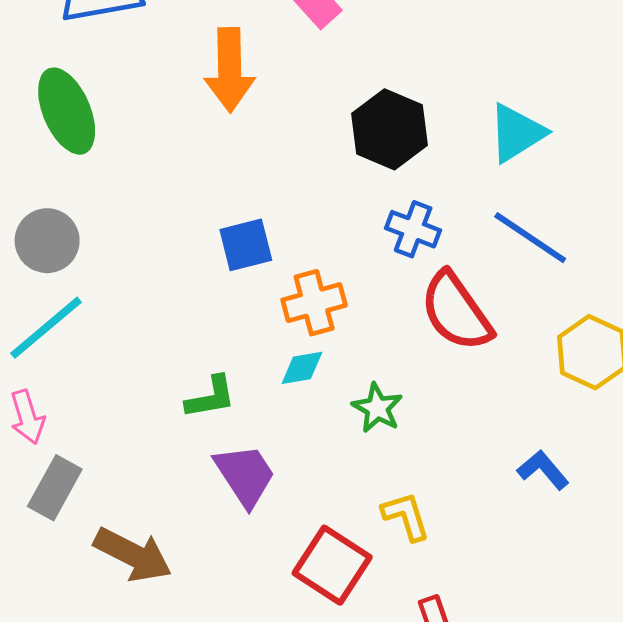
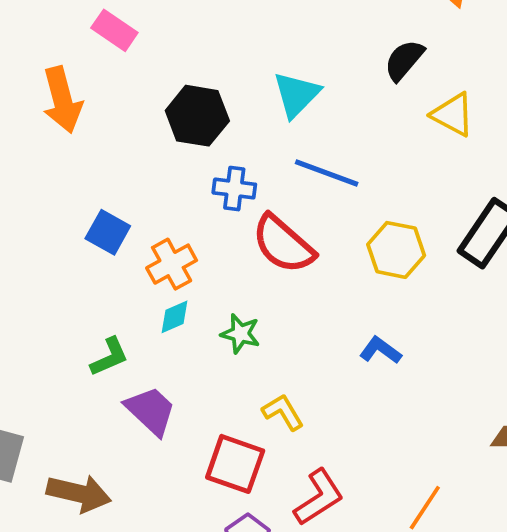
blue square: (246, 245) -> (108, 232), turned -33

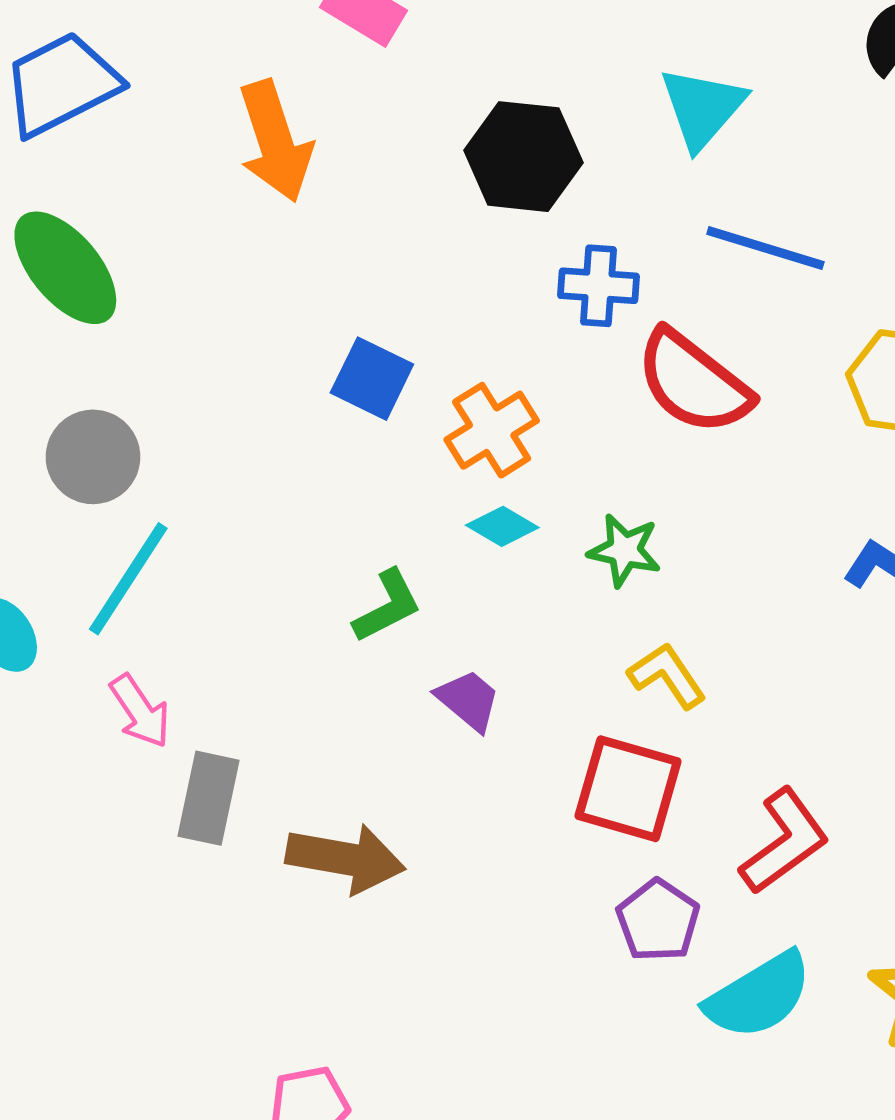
cyan diamond: (174, 317) -> (502, 526), turned 57
purple trapezoid: (151, 411) -> (468, 700), size x0.7
yellow L-shape: (283, 412) -> (667, 676), moved

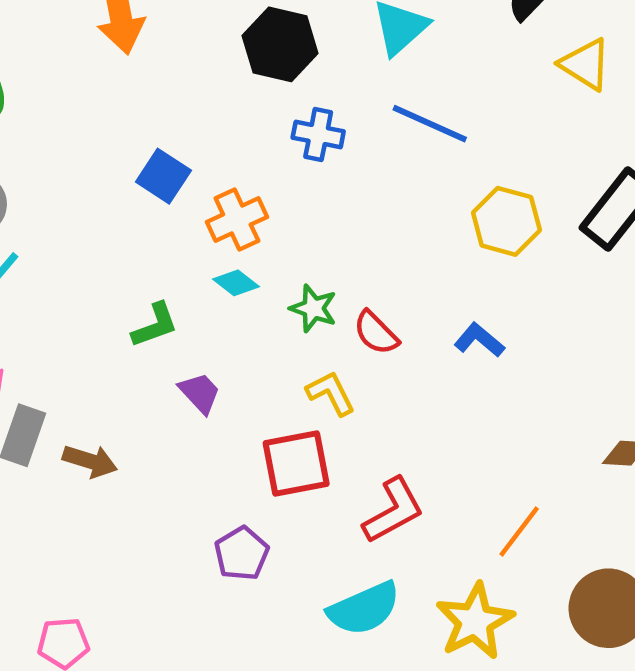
red semicircle: (693, 382) -> (376, 333), moved, size x0.6
red square: (628, 789) -> (296, 463), turned -34
brown arrow: (346, 858) -> (90, 461), moved, size x0.7
purple pentagon: (658, 920) -> (242, 554), moved

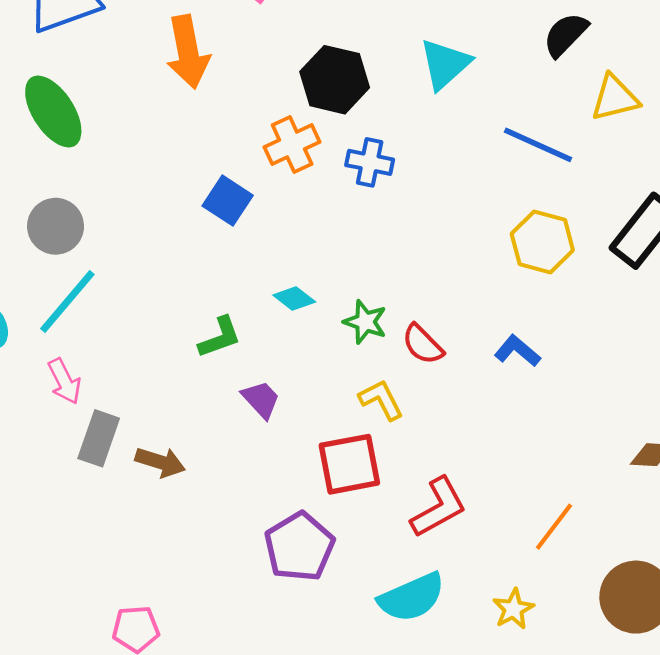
yellow triangle: (585, 64) -> (615, 98), turned -46
blue line: (430, 124) -> (538, 145), moved
orange cross: (237, 219) -> (292, 145), moved
purple pentagon: (242, 554) -> (299, 547), size x1.4
yellow star: (475, 621) -> (513, 609), size x0.6

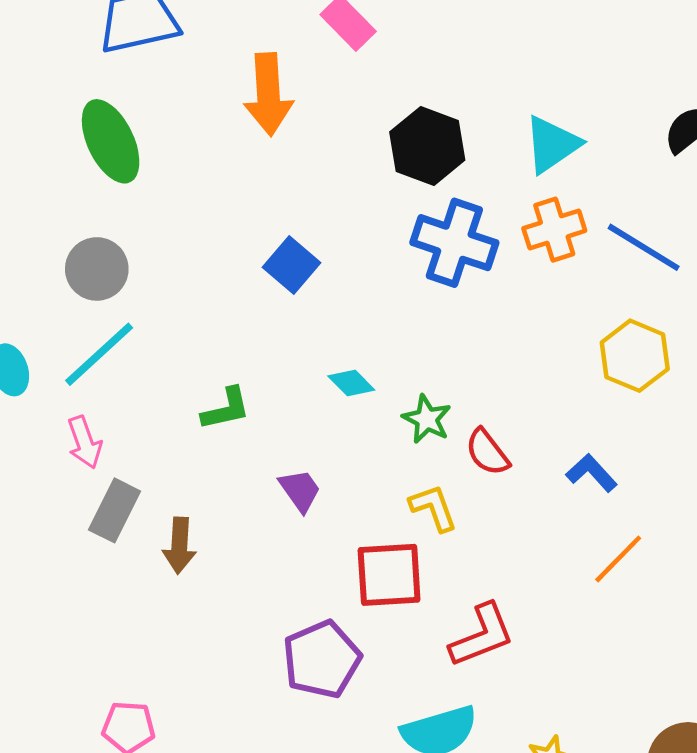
orange cross: (292, 145) -> (554, 230), moved
blue cross: (370, 162) -> (454, 243), size x1.6
green L-shape: (220, 337) -> (226, 409), moved
brown arrow: (160, 462) -> (179, 546), turned 69
orange line: (554, 527) -> (618, 559), moved

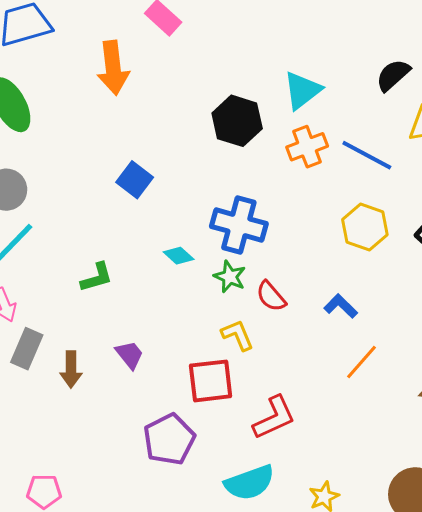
black hexagon: (427, 146) -> (237, 121), moved
blue cross: (454, 243) -> (239, 225), moved
purple trapezoid: (300, 490) -> (130, 355), moved

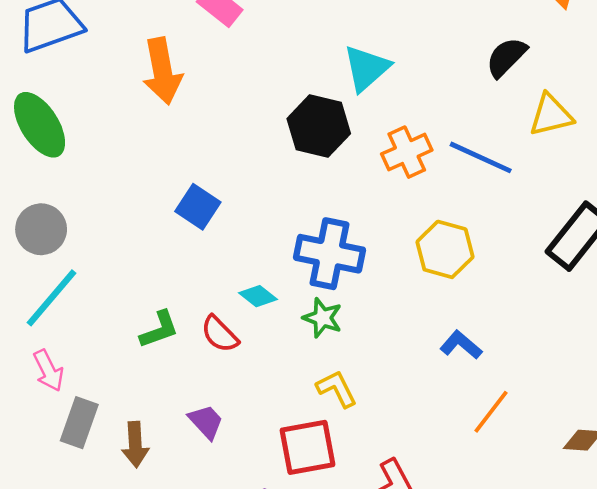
cyan triangle: (302, 90) -> (366, 68), moved
yellow hexagon: (365, 227) -> (445, 249), moved
red semicircle: (271, 296) -> (220, 334), moved

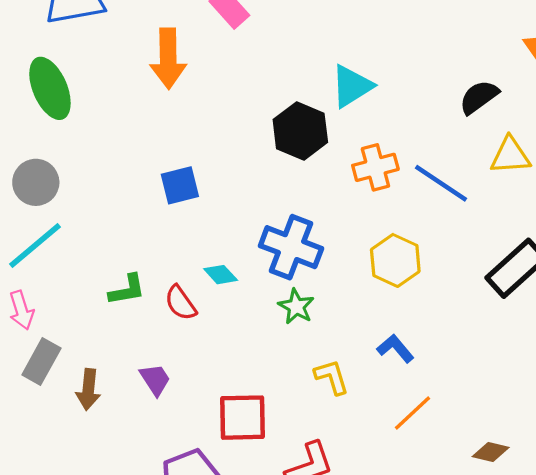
blue square: (198, 207) -> (180, 185), turned 33
green star: (323, 318) -> (296, 307), moved
yellow L-shape: (337, 389) -> (332, 377), moved

